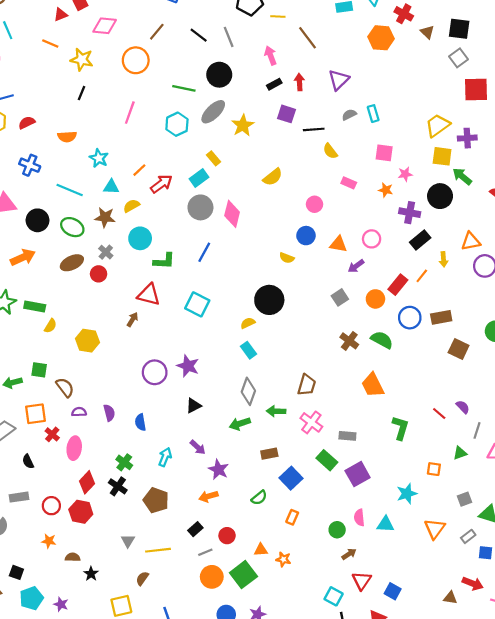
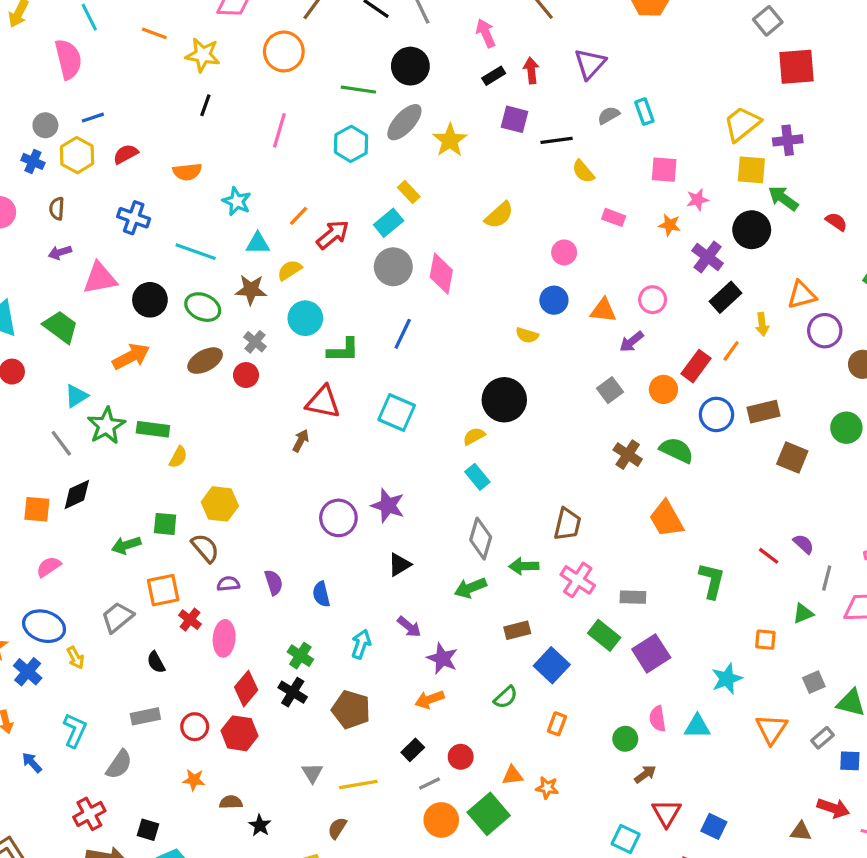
purple cross: (410, 213) -> (708, 257), turned 30
yellow hexagon: (87, 341) -> (220, 504), moved

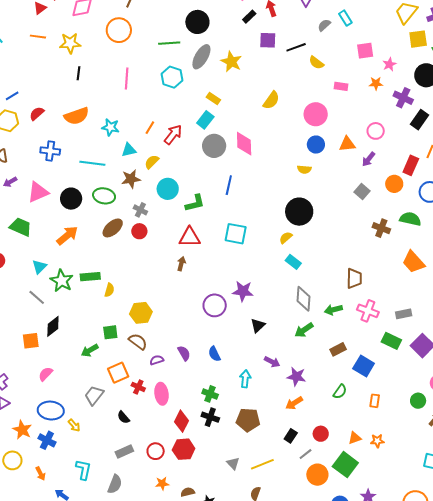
orange semicircle: (187, 172) -> (77, 116), size x1.4
pink circle: (564, 252) -> (316, 114), size x1.5

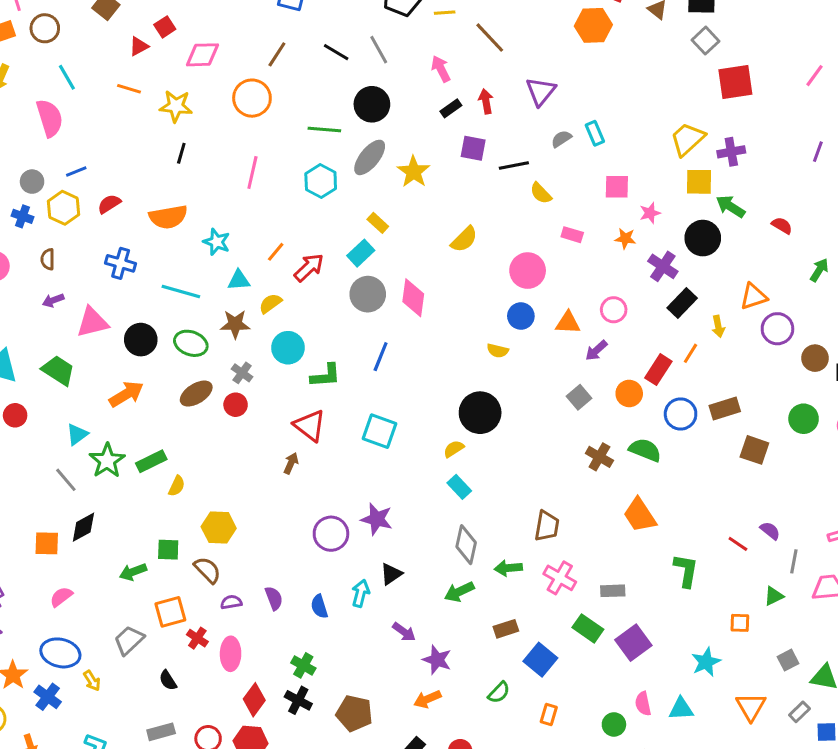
red triangle: (190, 237) -> (310, 425), turned 30
green rectangle: (90, 277) -> (151, 461), turned -30
cyan arrow: (245, 379) -> (361, 593), moved

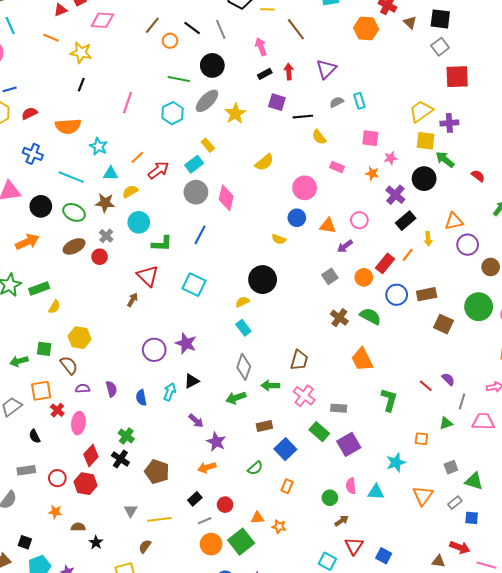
orange circle: (252, 98) -> (170, 41), moved, size x0.6
green circle: (804, 419) -> (479, 307), size x1.4

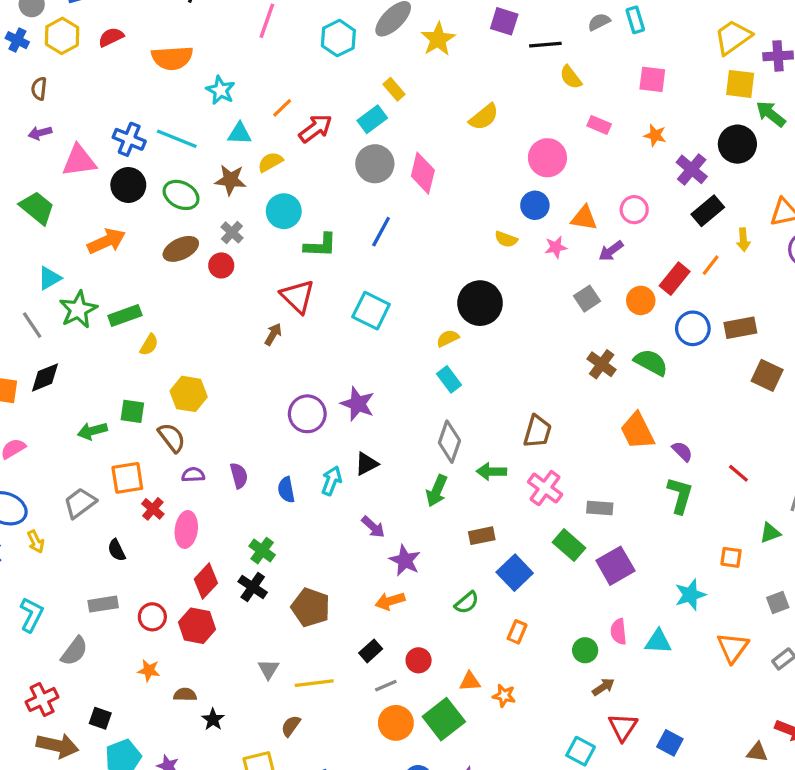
blue cross: (33, 154) -> (129, 139), moved
pink star: (391, 158) -> (556, 247), moved
purple semicircle: (448, 379) -> (682, 451), moved
green arrow: (236, 398) -> (437, 491), turned -48

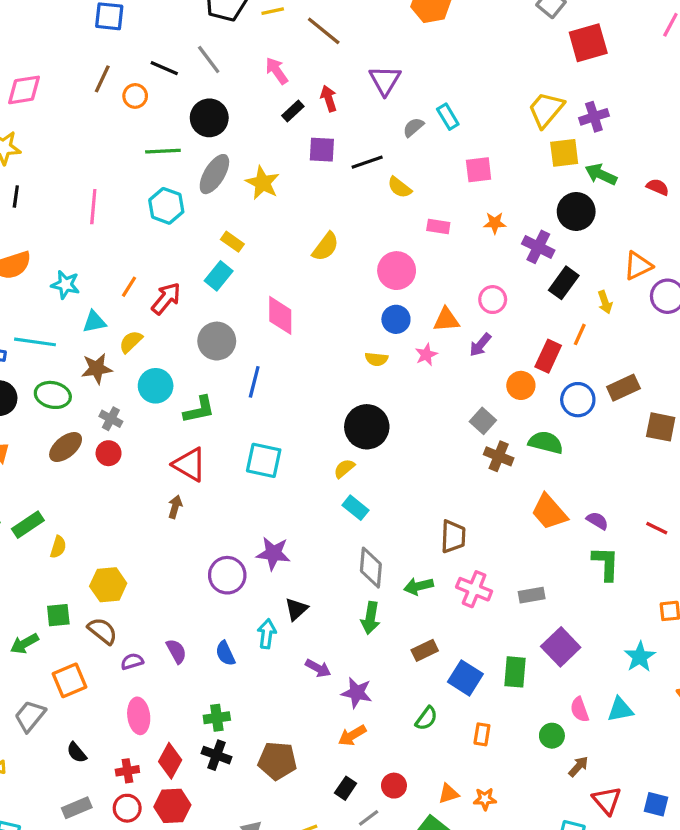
gray circle: (375, 164) -> (217, 341), moved
gray square: (587, 299) -> (483, 421), moved
red cross: (153, 509) -> (127, 771), moved, turned -35
green rectangle: (569, 545) -> (515, 672), moved, turned 68
green cross: (262, 551) -> (217, 718), turned -30

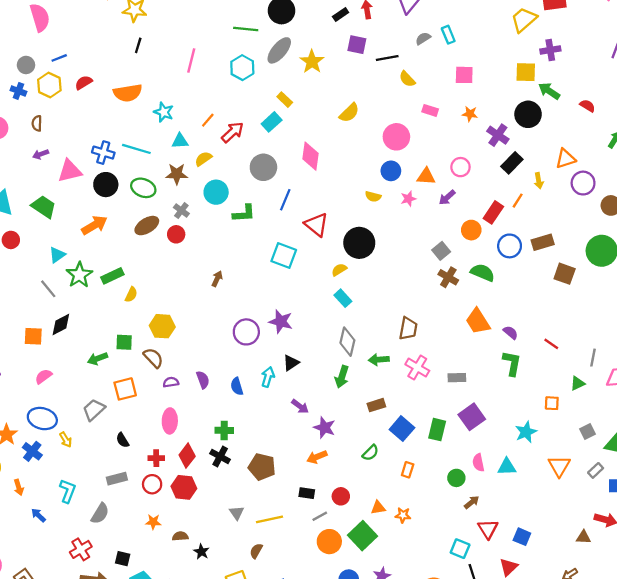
yellow trapezoid: (546, 110) -> (524, 20), moved
red triangle: (189, 464) -> (317, 225), moved
black rectangle: (346, 788) -> (307, 493), turned 56

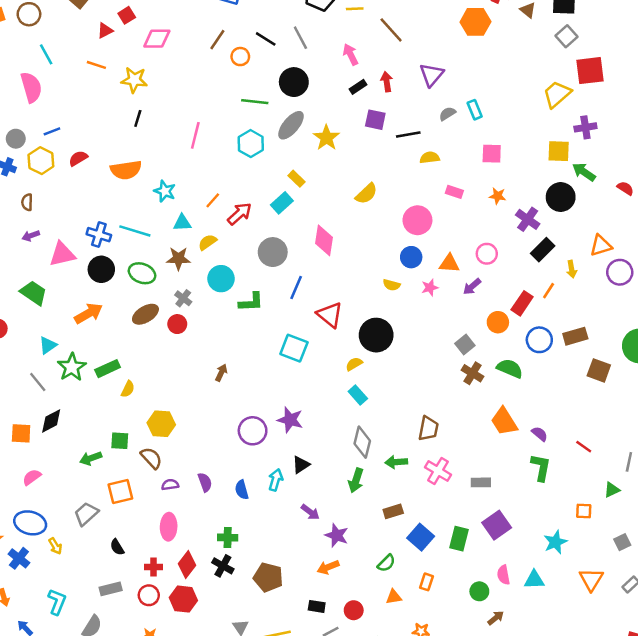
yellow semicircle: (407, 79) -> (430, 158), turned 126
orange triangle: (378, 508) -> (394, 597), moved

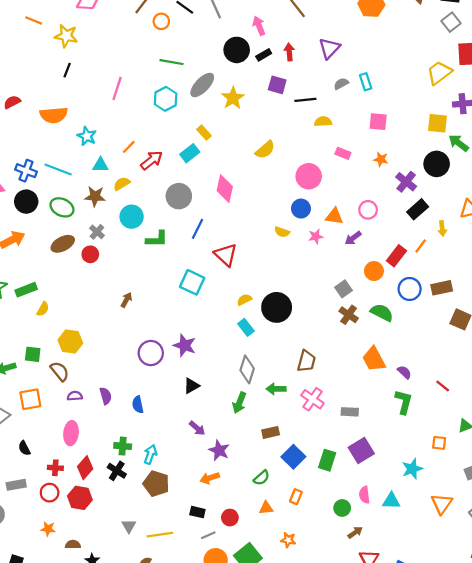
black circle: (294, 82) -> (237, 50), moved
black circle: (376, 335) -> (277, 307), moved
cyan arrow: (276, 480) -> (150, 454), moved

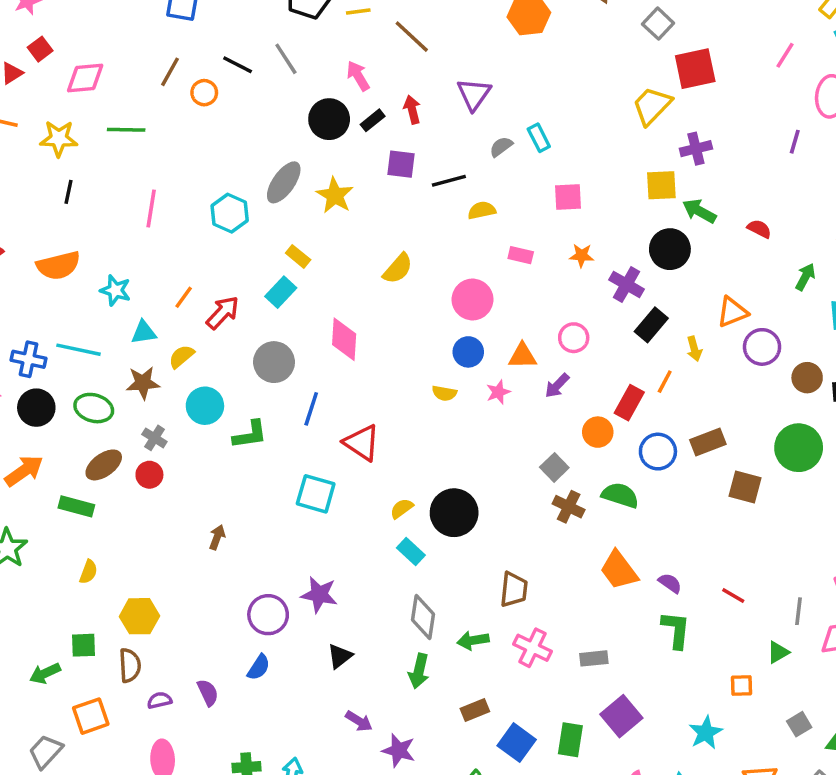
green line: (171, 62) -> (126, 130), moved
green rectangle: (26, 290) -> (76, 506), moved, turned 45
brown semicircle: (60, 371) -> (130, 665), turned 45
blue semicircle: (138, 405) -> (259, 667), moved, turned -126

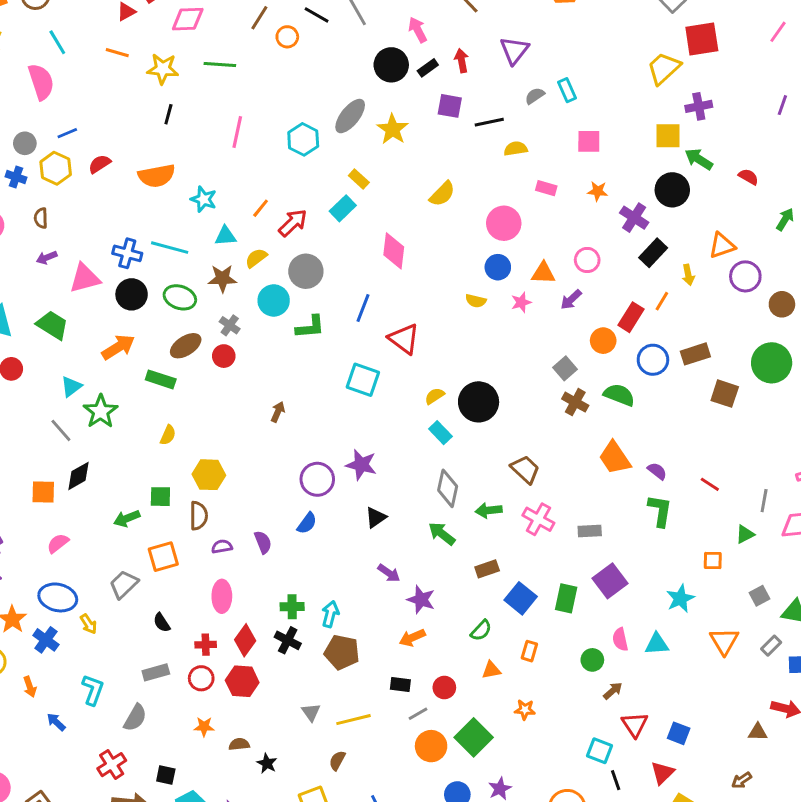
gray circle: (274, 362) -> (306, 271), moved
brown trapezoid: (514, 590) -> (525, 469), turned -56
green arrow: (419, 671) -> (442, 534), turned 112

